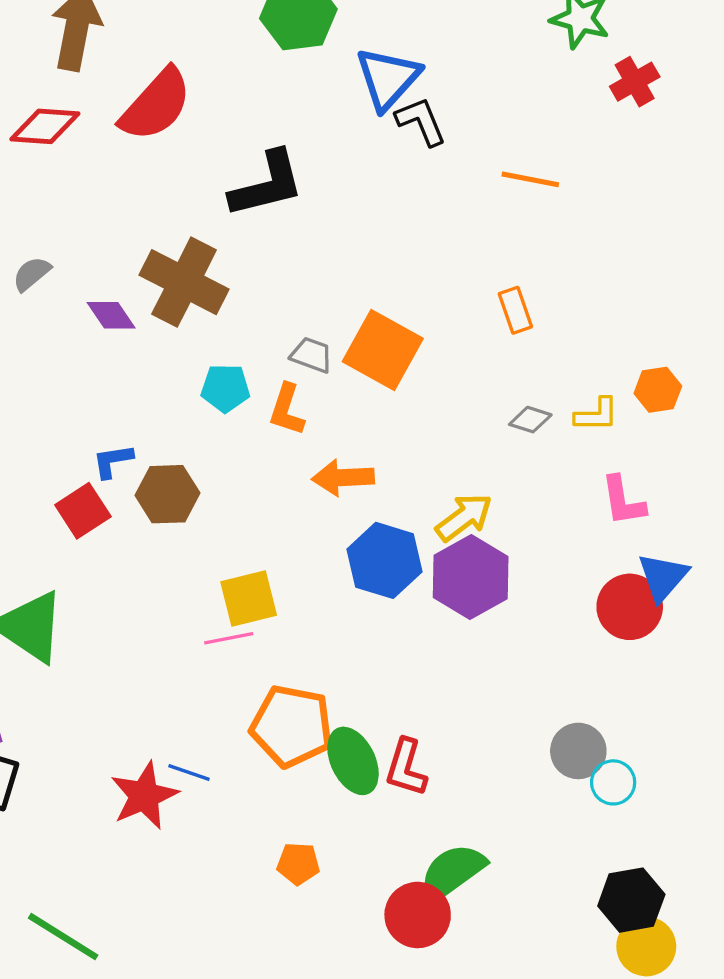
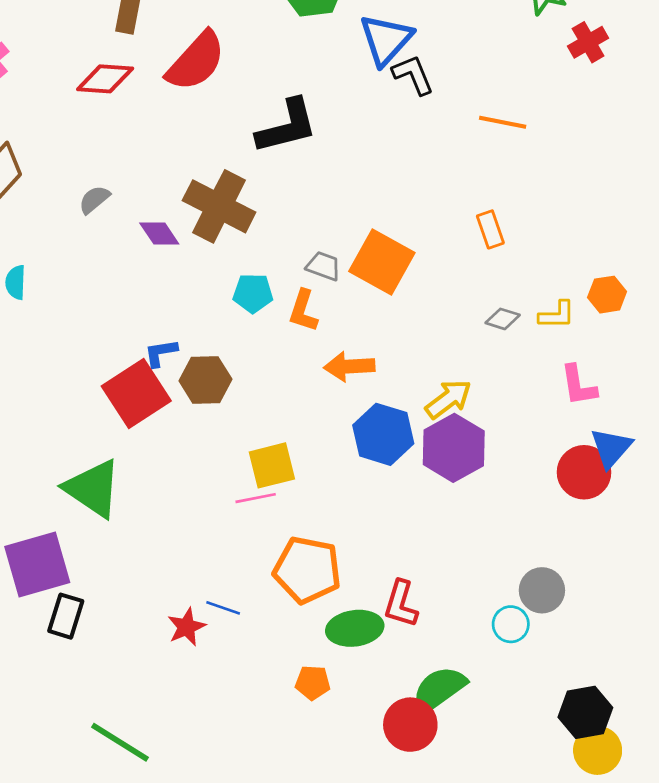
red square: (83, 511) -> (136, 394), size x1.5
green ellipse: (353, 761) -> (355, 628), moved, turned -72
cyan circle: (613, 782) -> (511, 624), moved
red star: (144, 796) -> (186, 627), size x0.7

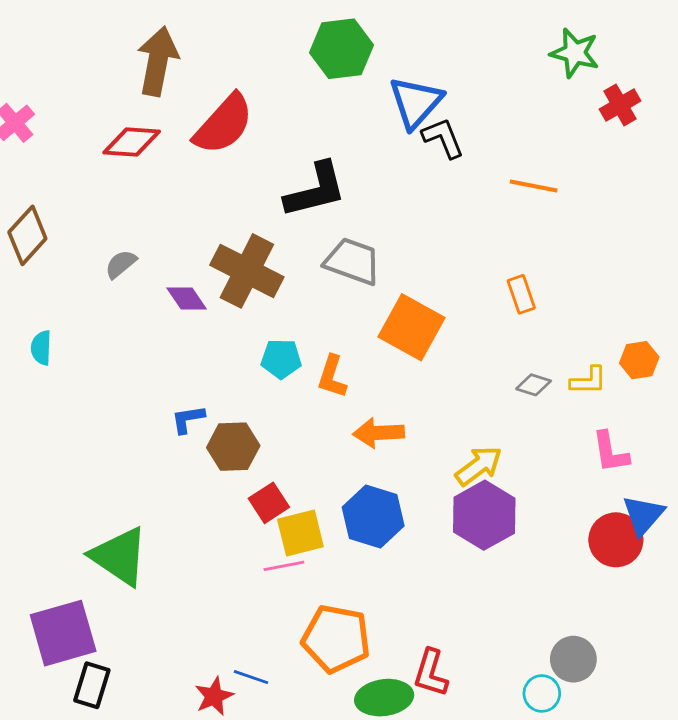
gray trapezoid: (324, 266) -> (353, 261), moved, size x1.6
red square: (136, 394) -> (269, 503), moved, size x0.6
blue hexagon: (383, 434) -> (373, 517), moved

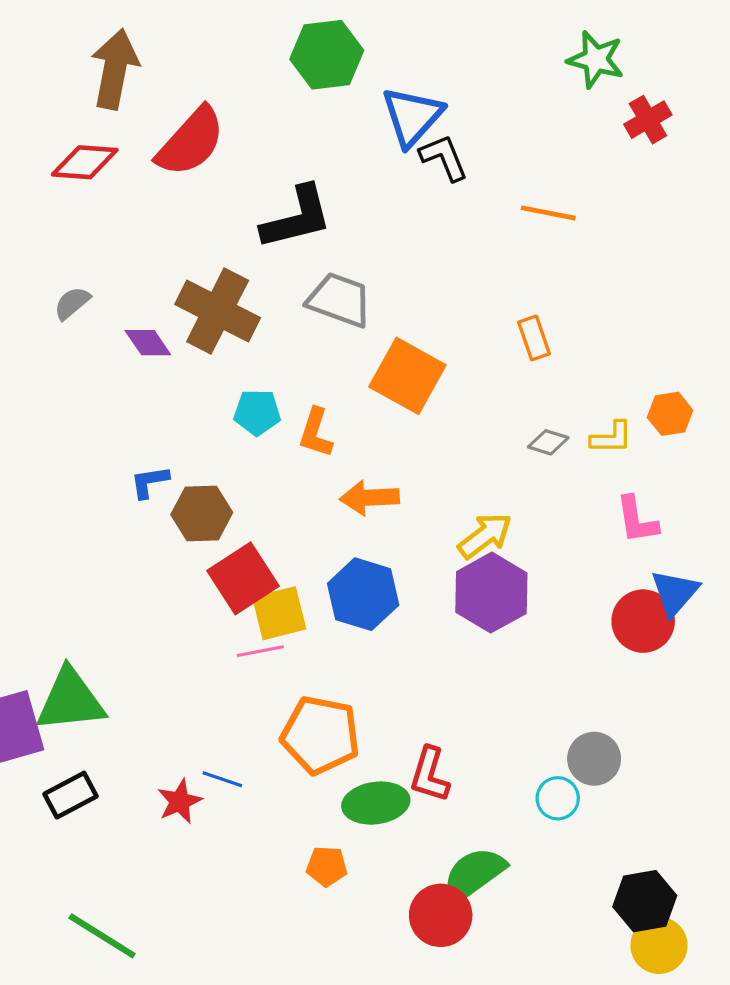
red square: (269, 503) -> (243, 578), size x1.5
green triangle: (119, 556) -> (70, 700), moved, turned -40
black rectangle: (92, 685) -> (70, 795), moved, turned 45

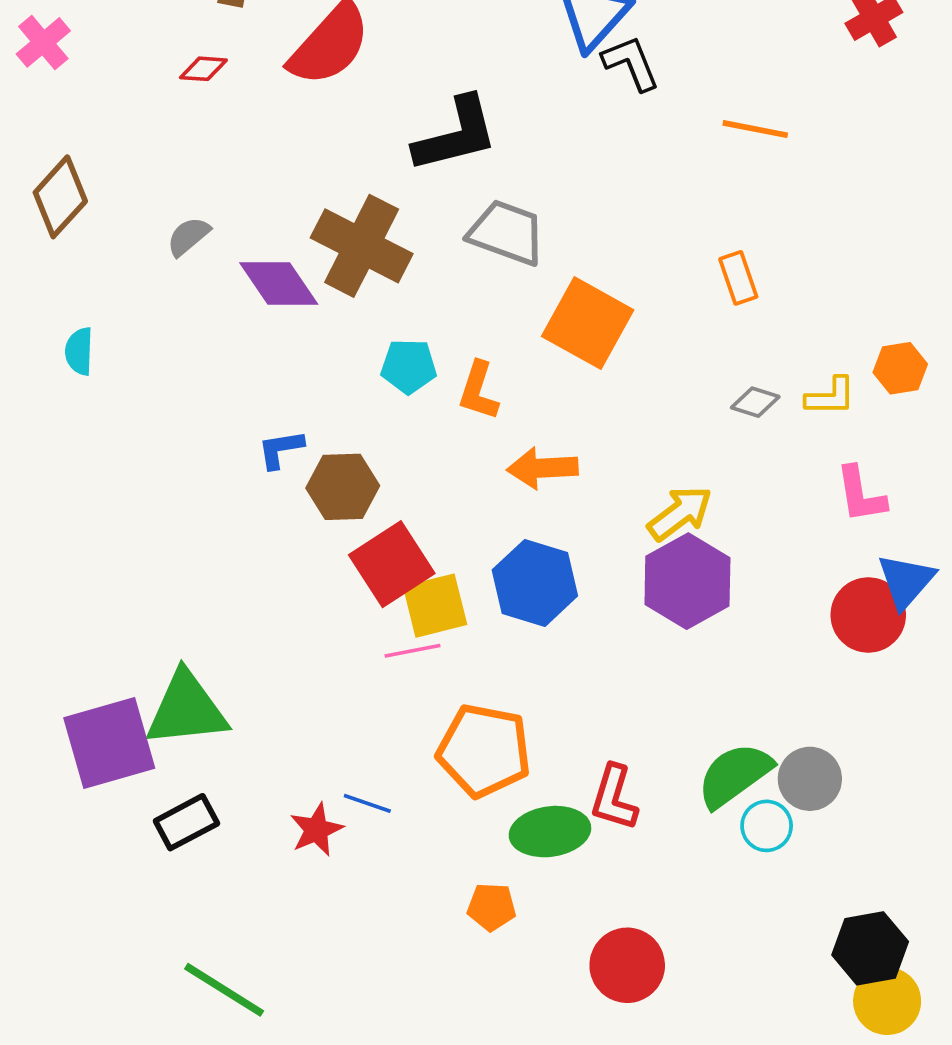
red diamond: (85, 162) -> (203, 69), size x0.6
purple diamond: (148, 343) -> (279, 283), size x1.4
green semicircle: (474, 874) -> (735, 775), moved

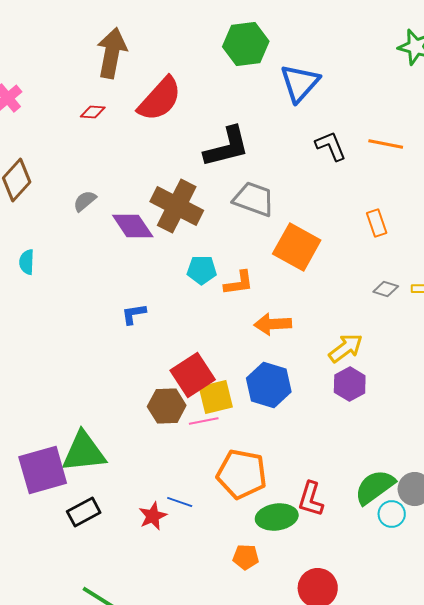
black L-shape: (631, 63) -> (331, 146), moved
orange L-shape: (478, 391) -> (239, 283), turned -116
brown hexagon: (343, 487) -> (167, 406), moved
purple hexagon: (687, 581) -> (350, 384), size x0.7

